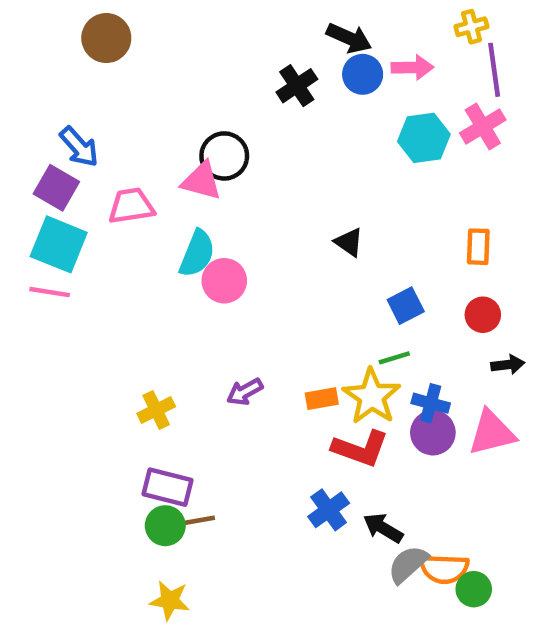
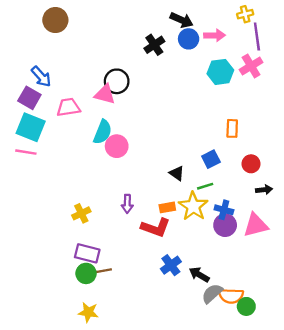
black triangle: (349, 242) -> (177, 173), moved
orange rectangle: (478, 247) -> (232, 128), moved
purple arrow: (245, 392) -> (127, 204), turned -60
red L-shape: (360, 449) -> (156, 227), moved

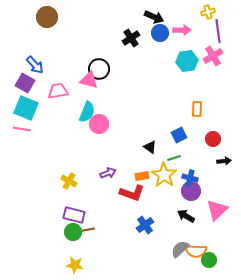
purple arrow: (127, 204) -> (108, 173), turned -112
yellow cross: (81, 213) -> (69, 181), turned -35
pink triangle: (256, 225) -> (217, 210), moved, turned -30
black arrow: (199, 275) -> (186, 216), moved

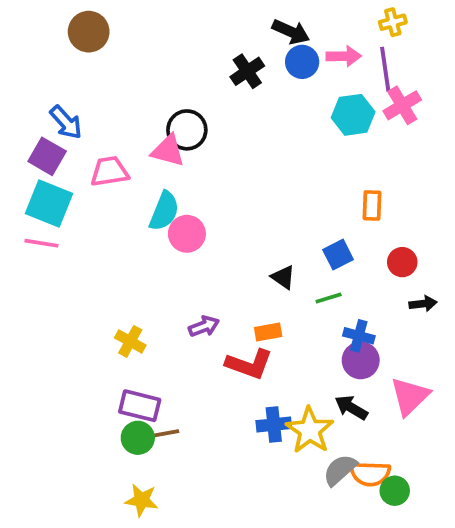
purple line: (218, 31) -> (385, 69), moved
yellow star: (164, 175) -> (310, 430), moved
blue cross: (145, 225) -> (274, 425), turned 30

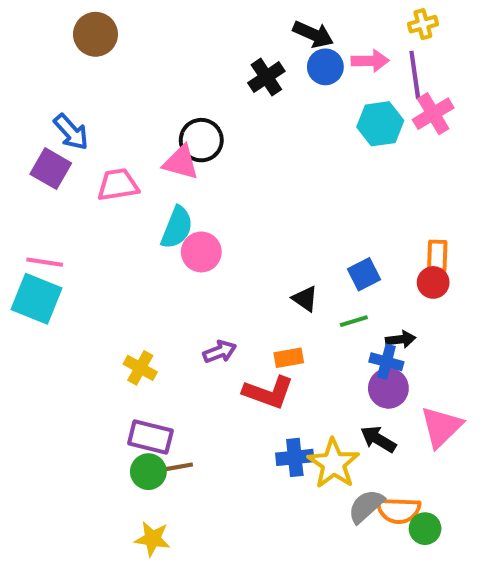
cyan square: (49, 204) -> (37, 299), moved
orange rectangle: (372, 205) -> (437, 256), moved
black arrow: (423, 304) -> (401, 339), moved

